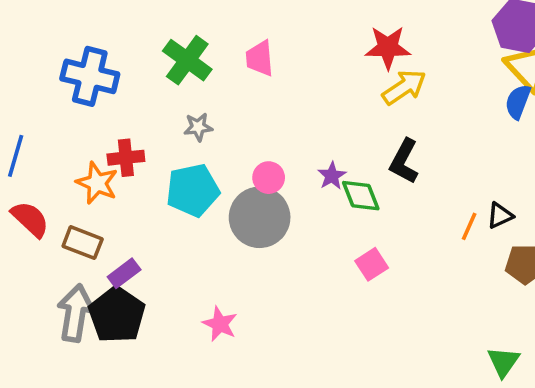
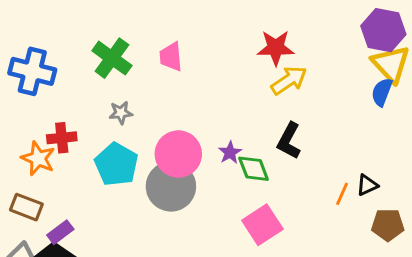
pink circle: (269, 178) -> (178, 154), size x1.8
cyan pentagon: (193, 190) -> (116, 164), turned -30
pink square: (372, 264) -> (262, 225), size x1.5

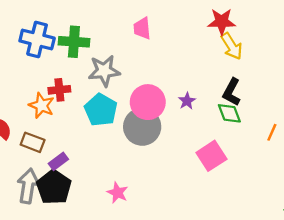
green cross: (112, 58) -> (74, 42), moved, turned -32
yellow arrow: (289, 80) -> (232, 46), turned 92
gray star: (121, 113) -> (104, 71), size x1.8
green diamond: (254, 169) -> (229, 113), moved

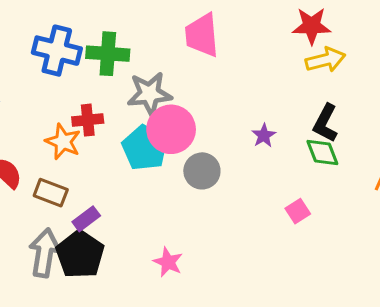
pink trapezoid: (142, 28) -> (202, 35), size x1.4
yellow arrow: (232, 46) -> (325, 60), turned -72
pink circle: (148, 102) -> (171, 129), moved
gray circle: (142, 127) -> (202, 171), size x0.7
pink square: (211, 156) -> (298, 211), size x0.6

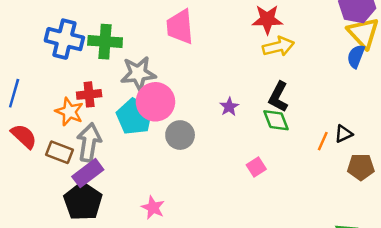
purple rectangle: (86, 219) -> (88, 173), size x1.4
gray arrow: (44, 253) -> (89, 142), moved

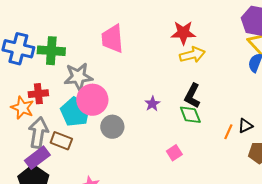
brown rectangle: (60, 152) -> (61, 141), moved

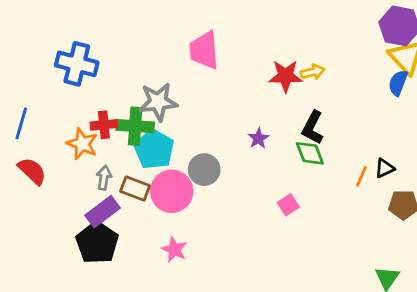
red star: (183, 33) -> (286, 76), moved
green cross: (51, 51) -> (135, 126), moved
yellow arrow: (192, 55) -> (313, 72), size x0.7
pink circle: (92, 100) -> (172, 191), moved
gray arrow: (38, 133) -> (104, 178), size x0.6

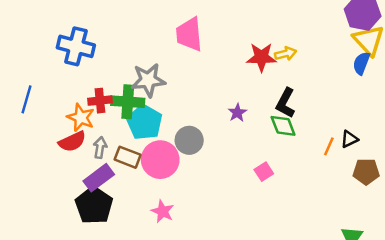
red semicircle: (32, 171) -> (72, 142), moved, turned 112

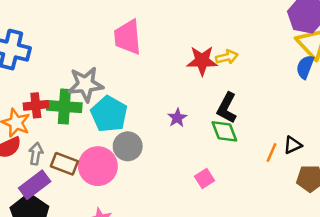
cyan pentagon: (145, 122) -> (109, 114), moved

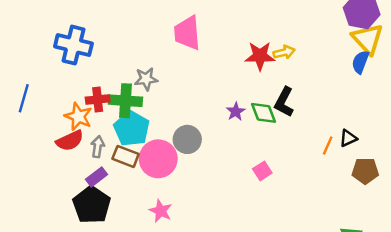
gray star: (85, 84) -> (146, 79), size x0.7
cyan pentagon: (109, 114) -> (132, 129), moved
green diamond: (224, 131) -> (264, 113), moved
purple rectangle: (35, 185) -> (96, 177), size x0.7

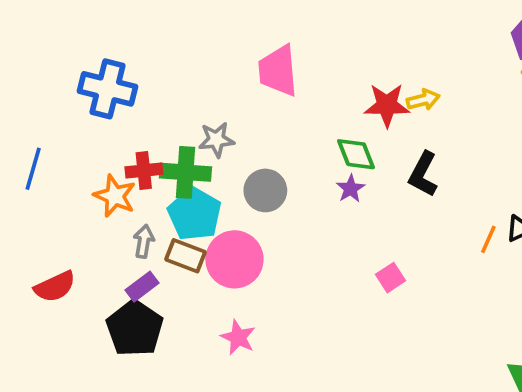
green diamond: (264, 113) -> (356, 154), moved
gray circle: (187, 139) -> (265, 190), moved
red semicircle: (70, 141) -> (55, 287), moved

